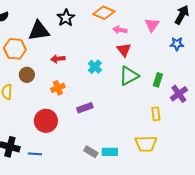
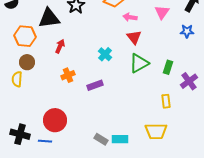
red arrow: (58, 59) -> (60, 46), moved, turned 120
brown circle: (27, 75) -> (27, 62), moved
purple rectangle: (85, 108) -> (95, 85), moved
red circle: (46, 121) -> (55, 120), moved

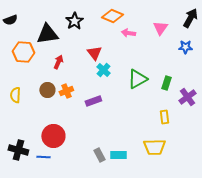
red triangle: (134, 37) -> (94, 53), moved
brown circle: (27, 62) -> (47, 90), moved
gray rectangle: (101, 139) -> (99, 155), turned 32

